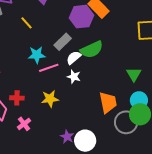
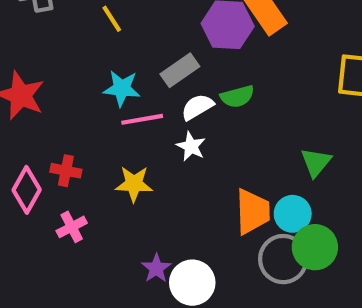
green semicircle: (92, 50) -> (237, 96), size x0.7
cyan circle: (139, 100) -> (293, 214), moved

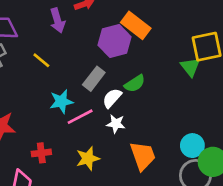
green triangle: (316, 162) -> (190, 67), moved
red cross: (66, 171) -> (41, 153), moved
orange trapezoid: (253, 212) -> (143, 156), moved

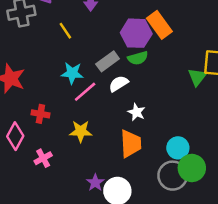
green semicircle: (135, 84) -> (138, 58), moved
pink line: (80, 117) -> (85, 92), turned -30
white star: (116, 124) -> (136, 112), moved

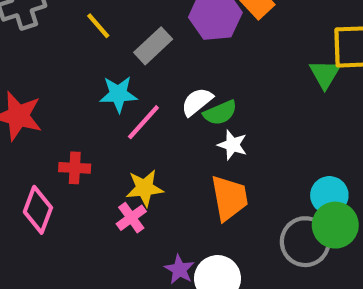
green semicircle: (138, 58) -> (220, 113), moved
gray rectangle: (108, 61) -> (153, 46), moved
cyan circle: (178, 148) -> (329, 195), moved
pink cross: (43, 158) -> (131, 218), moved

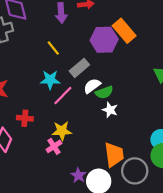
yellow line: (98, 26) -> (53, 48), moved
gray rectangle: (153, 46) -> (79, 68), moved
orange trapezoid: (229, 198) -> (114, 155), moved
gray circle: (305, 242) -> (135, 171), moved

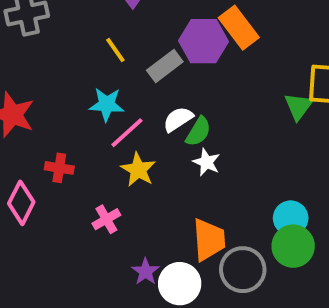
gray rectangle: (79, 68) -> (165, 66), moved
green semicircle: (104, 92) -> (198, 132), turned -42
yellow star: (62, 131) -> (138, 170), moved, turned 30

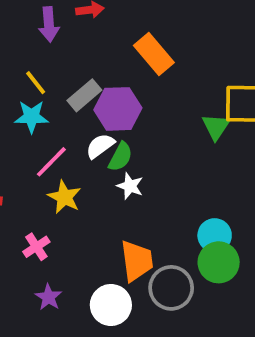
purple hexagon: (203, 41) -> (118, 109), moved
cyan star: (107, 104) -> (31, 117), moved
purple star: (145, 272) -> (48, 297), moved

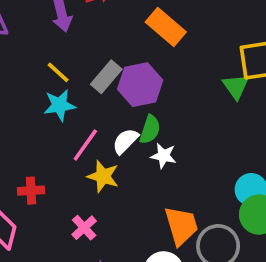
white semicircle: (100, 146) -> (125, 141), moved

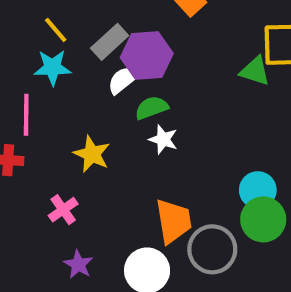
green triangle: (236, 86) -> (255, 71), turned -44
green semicircle: (150, 130) -> (152, 108), turned -136
white semicircle: (125, 141) -> (123, 80), moved
pink line: (85, 145) -> (26, 115), moved, turned -42

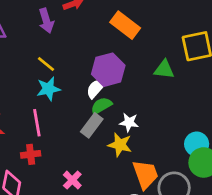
gray rectangle: (110, 42) -> (92, 125), moved
green triangle: (255, 71) -> (164, 69), moved
green semicircle: (152, 108) -> (101, 106), moved
yellow star: (92, 154) -> (120, 145), moved

